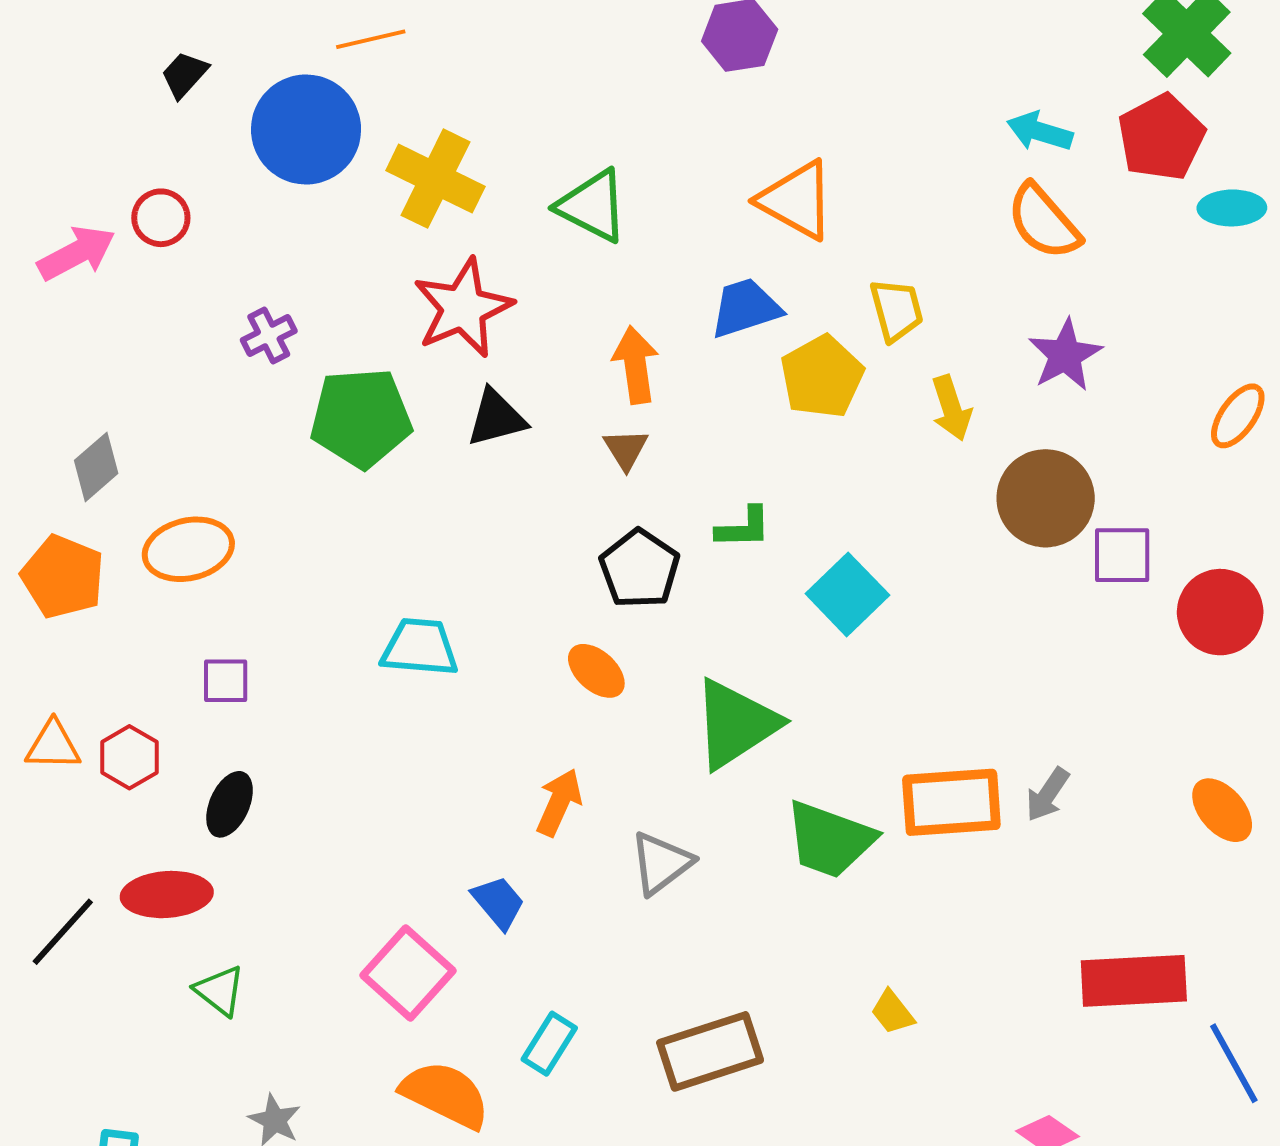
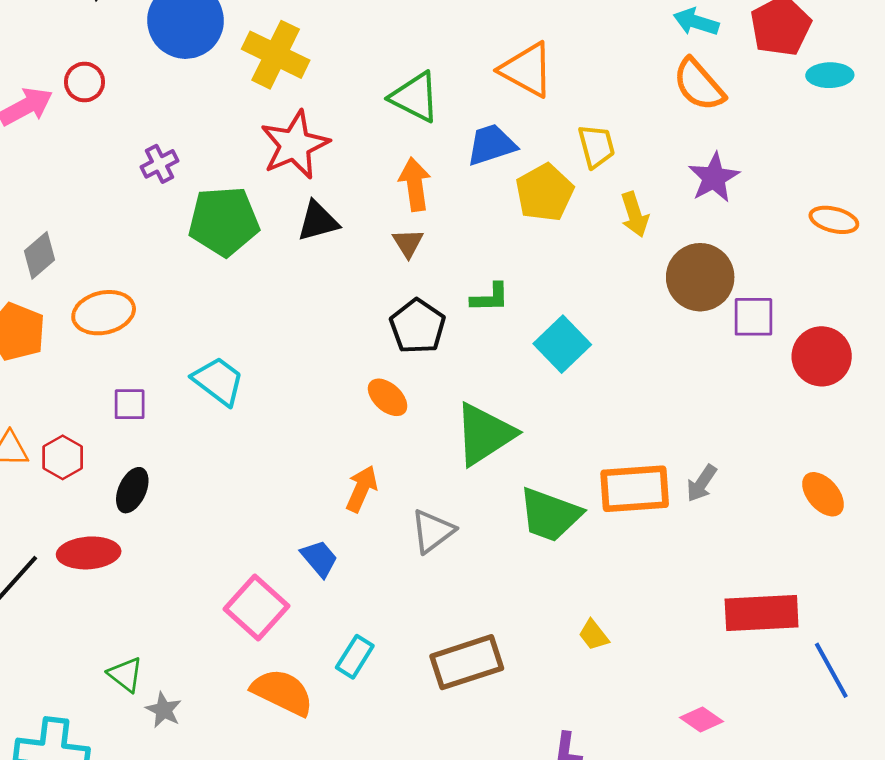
green triangle: (592, 206) -> (415, 97), moved
orange ellipse: (1238, 416) -> (834, 220), turned 69
cyan trapezoid: (420, 647) -> (218, 381), moved, turned 32
green triangle: (220, 991) -> (125, 674), moved

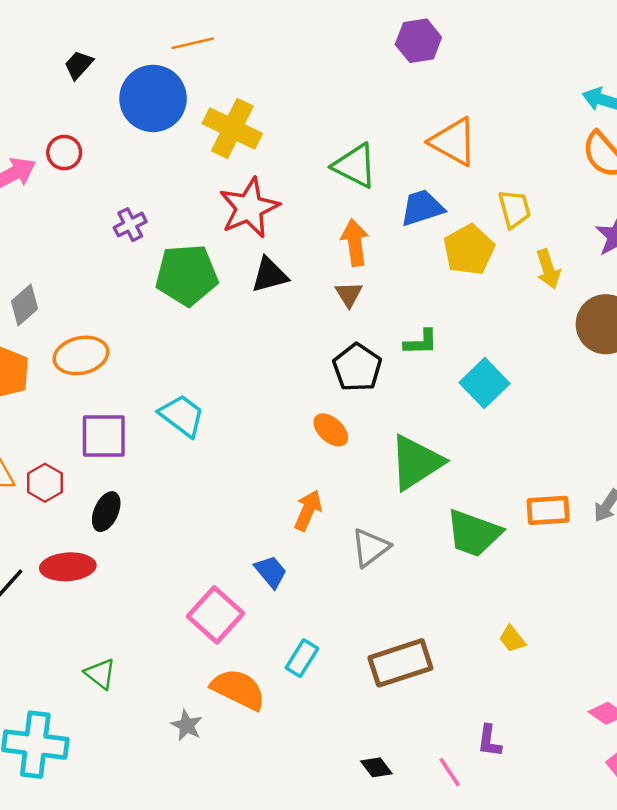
purple square: (130, 404) -> (104, 436), size x1.6
orange rectangle: (635, 489) -> (548, 510), size x0.7
gray star: (164, 710) -> (187, 725), moved

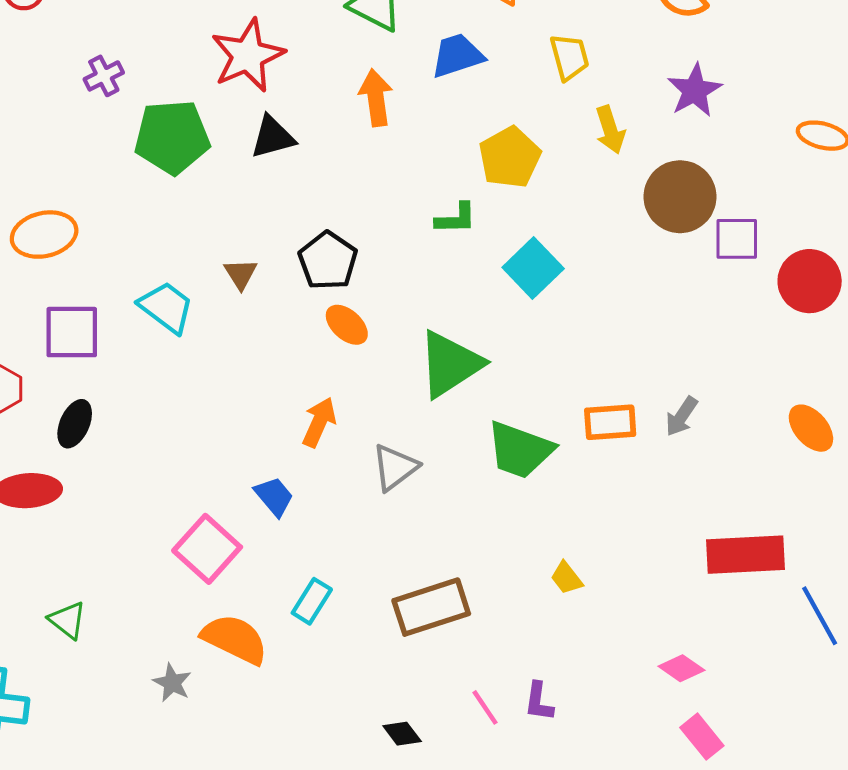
yellow pentagon: (469, 250) -> (510, 157), moved
brown triangle: (349, 294) -> (241, 274), moved
black pentagon: (357, 367) -> (328, 261), moved
pink line: (450, 772) -> (485, 707), moved

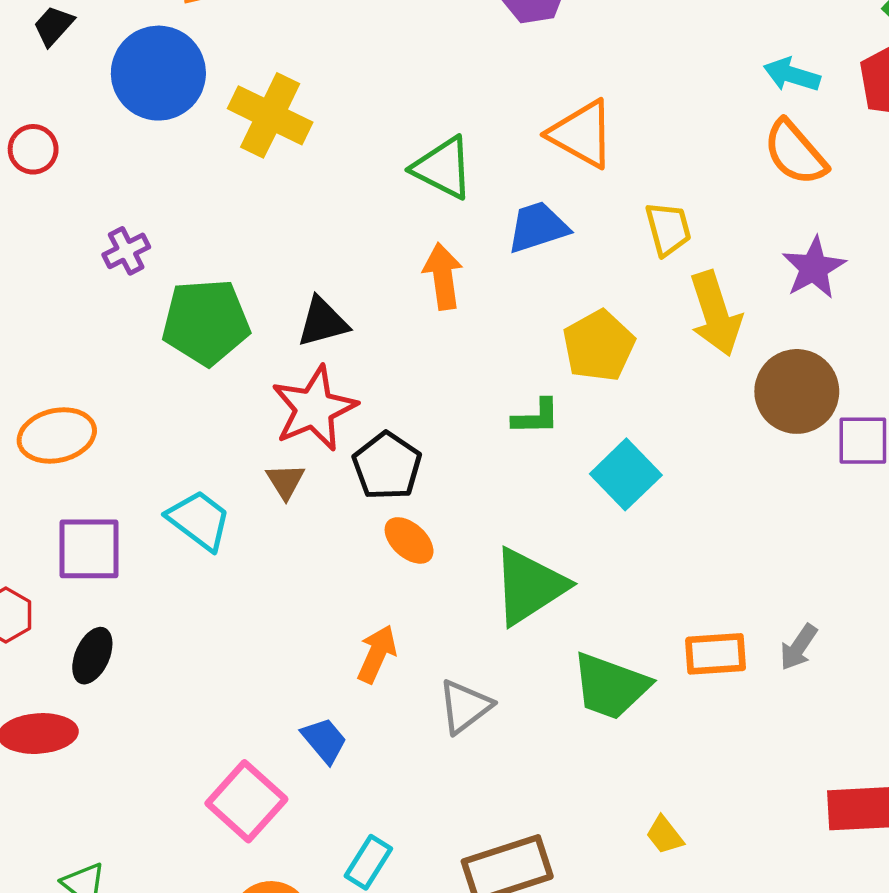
red star: (248, 56) -> (314, 408), moved
yellow arrow: (610, 130) -> (716, 314), size x1.5

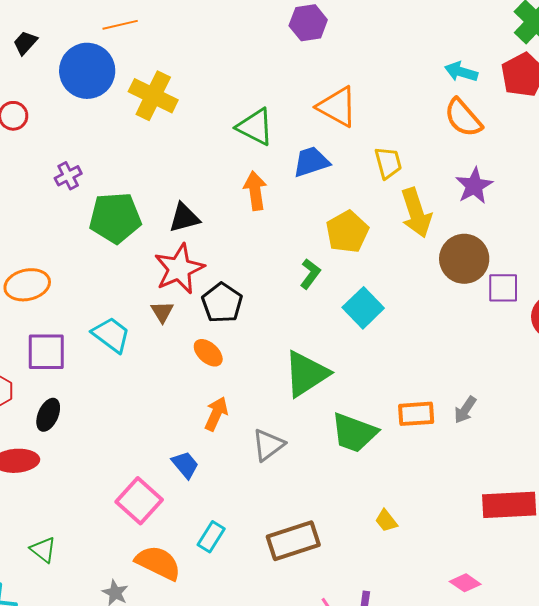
green L-shape: (536, 417) -> (310, 274), turned -52
orange ellipse: (409, 540) -> (208, 353), moved

